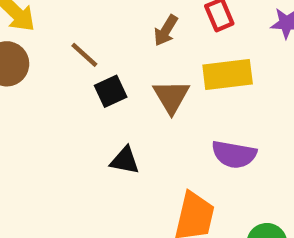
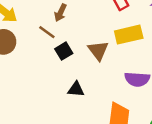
brown arrow: (166, 30) -> (60, 13), moved

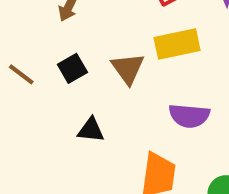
brown line: (47, 32) -> (21, 74), moved

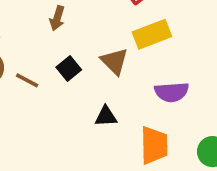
black triangle: (91, 130) -> (106, 116), moved

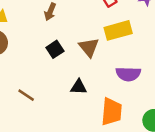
brown line: (27, 80) -> (26, 95), moved

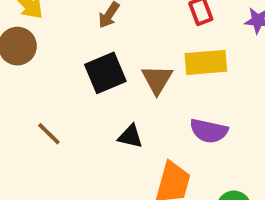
black square: (55, 49) -> (105, 73), size x1.5

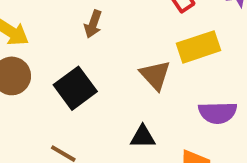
black square: (105, 73) -> (75, 88), moved

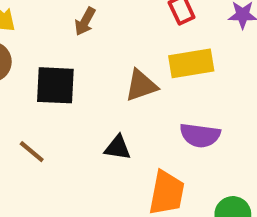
brown triangle: (155, 75) -> (141, 85), turned 44
black square: (75, 88) -> (55, 85), turned 30

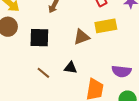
purple semicircle: (200, 135) -> (121, 71), moved
brown line: (32, 152) -> (43, 73), moved

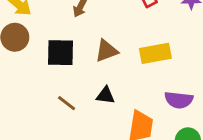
yellow rectangle: (106, 26) -> (155, 53), moved
brown triangle: (81, 37) -> (107, 51), moved

